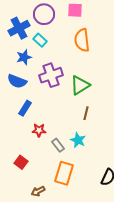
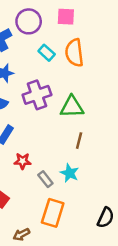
cyan rectangle: (40, 40) -> (47, 53), moved
green triangle: (80, 85) -> (72, 107), turned 30

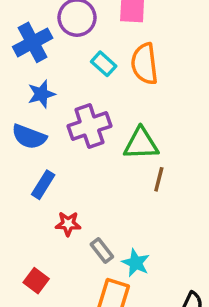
brown line: (79, 141) -> (159, 179), moved
cyan star: (69, 173) -> (136, 263), moved

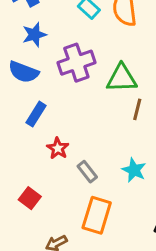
red star: (68, 224) -> (58, 148), turned 30
cyan star: (136, 263) -> (134, 170), moved

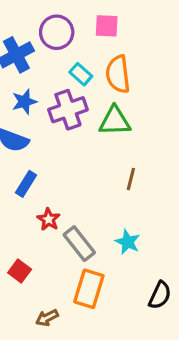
purple cross: (76, 63) -> (68, 110), moved
green triangle: (122, 78) -> (115, 121), moved
gray rectangle: (87, 172) -> (79, 244), size x1.5

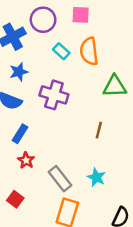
purple cross: (68, 110) -> (54, 95), moved, turned 36
green triangle: (115, 121) -> (115, 86), moved
red star: (49, 219) -> (26, 160), moved

